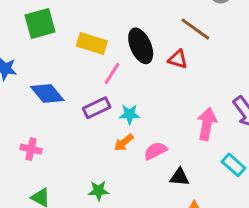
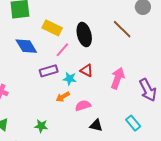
red triangle: (178, 59) -> (87, 71), moved
blue diamond: (47, 93) -> (26, 46), moved
pink arrow: (207, 124) -> (118, 78), moved

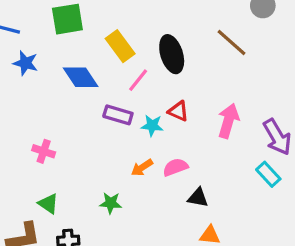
yellow rectangle: (52, 28) -> (120, 46), turned 30
purple rectangle: (49, 71) -> (118, 115), turned 36
orange arrow: (63, 97) -> (142, 168), moved
cyan rectangle: (133, 123) -> (268, 174), moved

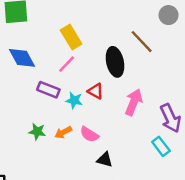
yellow rectangle: (120, 46) -> (71, 37), moved
black ellipse: (172, 54) -> (115, 62), moved
pink semicircle: (175, 167) -> (89, 134), turned -132
green star: (111, 203) -> (37, 132), moved

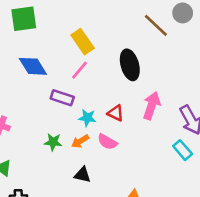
brown line: (142, 42) -> (156, 25), moved
red triangle: (96, 91) -> (116, 113), moved
cyan star: (74, 100) -> (87, 118), moved
black triangle: (105, 160) -> (82, 175), moved

